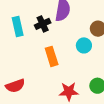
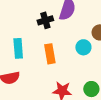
cyan rectangle: (18, 26) -> (18, 48), moved

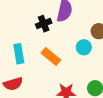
orange rectangle: (50, 54) -> (51, 57), turned -36

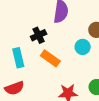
black cross: (44, 24) -> (39, 35), moved

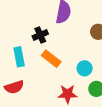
cyan circle: (83, 47) -> (85, 68), moved

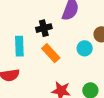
cyan circle: (85, 68) -> (85, 48), moved

